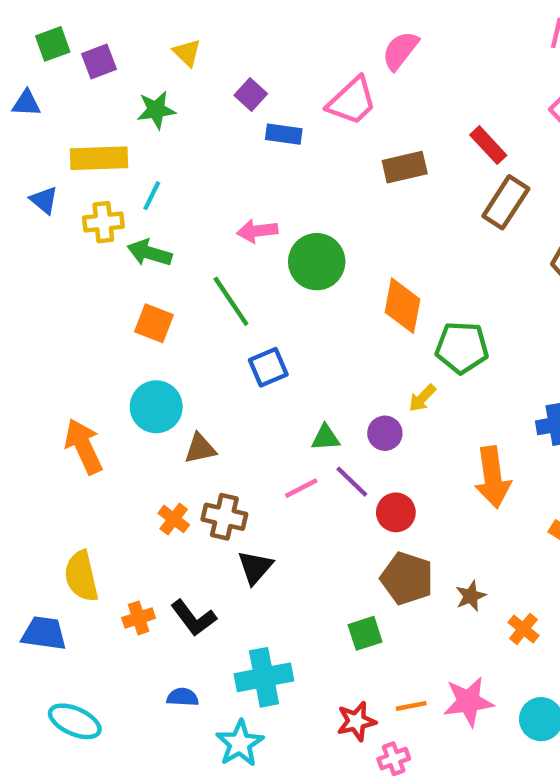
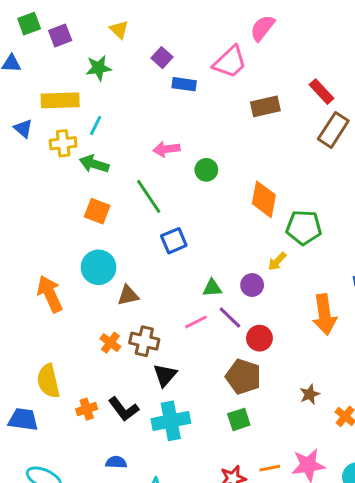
green circle: (317, 262) -> (206, 170), size x0.6
brown pentagon: (407, 578) -> (243, 377), moved
cyan cross: (264, 677) -> (171, 421), moved

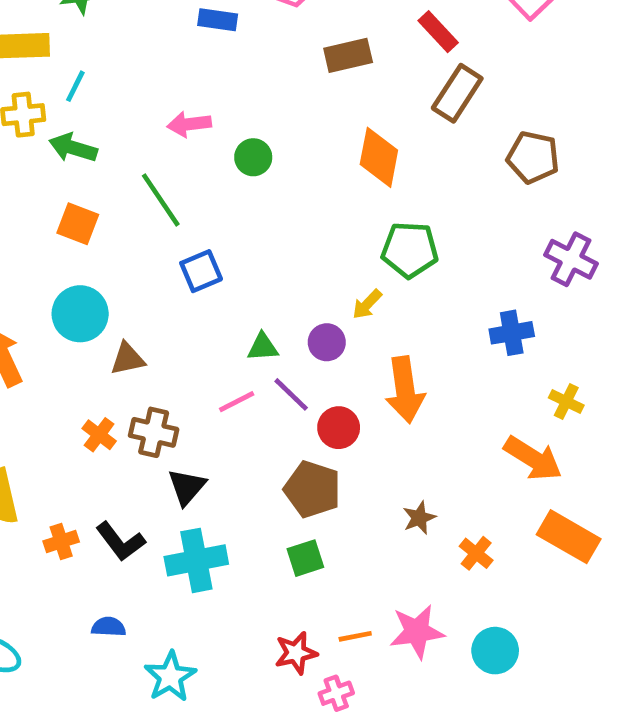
orange diamond: (264, 199) -> (379, 157), moved
orange arrow: (324, 315) -> (405, 390), moved

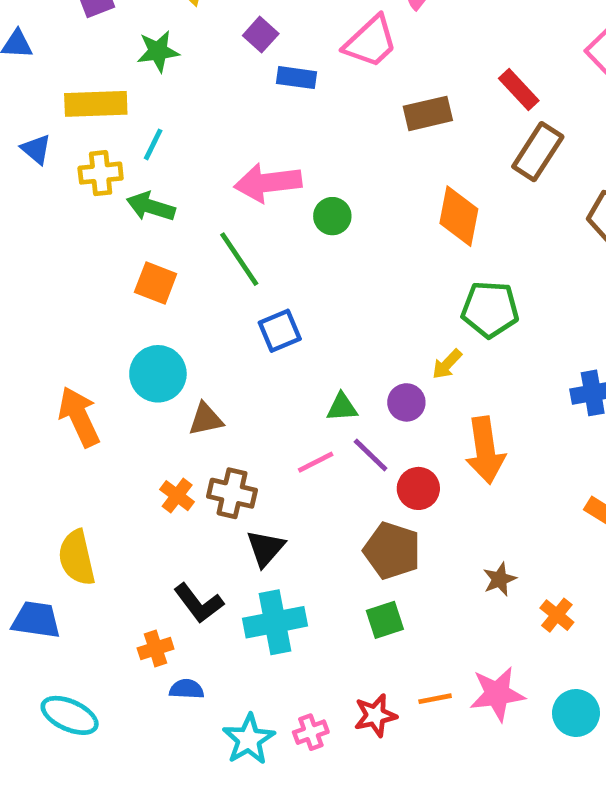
pink arrow: (189, 124) -> (268, 183), size x1.5
orange cross: (61, 541) -> (156, 649), moved
pink cross: (336, 693) -> (311, 732), moved

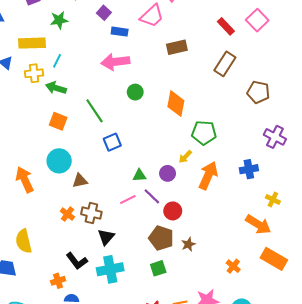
red rectangle: (519, 90) -> (226, 26), moved
pink arrow: (268, 183) -> (115, 62), moved
orange diamond: (459, 216) -> (176, 104), moved
orange arrow: (485, 450) -> (208, 175), moved, turned -148
brown star: (500, 579) -> (188, 244), moved

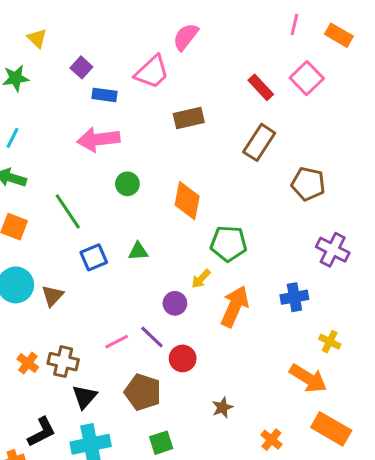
green triangle: (139, 175) -> (138, 251), moved
brown triangle: (80, 181) -> (52, 296), moved, turned -35
brown pentagon: (161, 238) -> (143, 392), moved
brown star: (188, 244) -> (222, 407), moved
black L-shape: (77, 261) -> (42, 432), turned -80

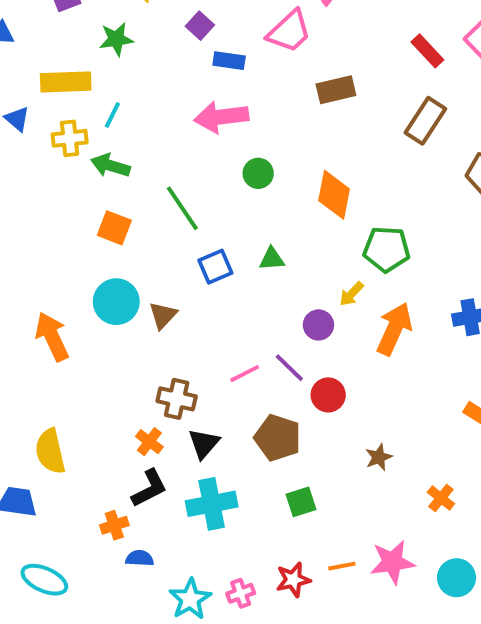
orange cross: (28, 363) -> (149, 442), moved

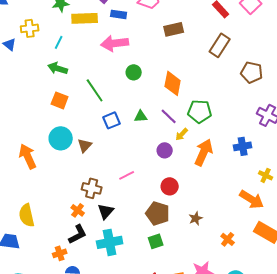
yellow rectangle: (66, 82) -> (85, 18), moved
yellow cross: (70, 138) -> (30, 28), moved
purple line: (289, 368) -> (169, 116), moved
brown pentagon: (278, 438) -> (158, 213), moved

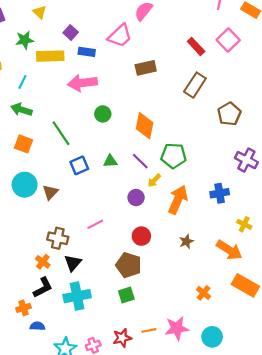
brown pentagon: (252, 72) -> (229, 114), turned 30
brown star: (196, 218) -> (186, 241), moved

